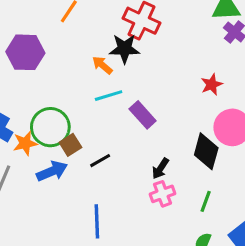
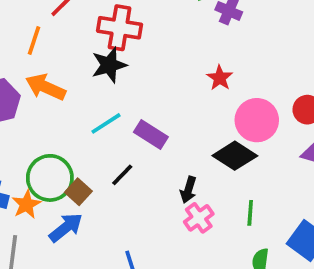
orange arrow: (102, 65) -> (46, 87), moved, size x1.5
black diamond: (206, 151) -> (235, 156), turned -57
black line: (100, 161) -> (122, 175), moved

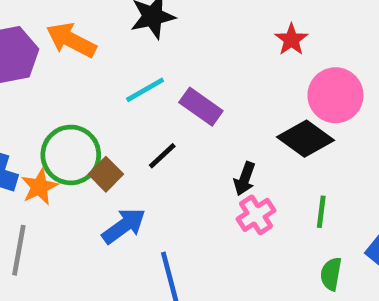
blue arrow: (66, 228) -> (124, 226), moved

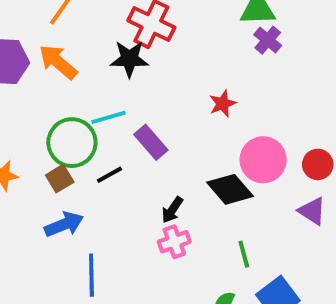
red star: (291, 40) -> (223, 104), moved
green circle: (71, 155) -> (72, 143), moved
green line: (321, 212) -> (244, 254), moved, turned -36

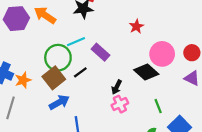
brown square: (60, 179) -> (54, 78), size x1.5

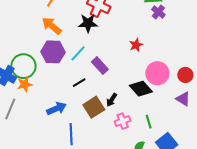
purple hexagon: (16, 19) -> (53, 52), moved
cyan line: (76, 42) -> (78, 53), turned -30
green circle: (58, 58) -> (23, 66), moved
brown square: (54, 78) -> (94, 107), moved
pink cross: (120, 104) -> (123, 121), moved

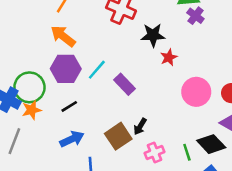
black star: (88, 23) -> (153, 35), moved
black line: (79, 83) -> (69, 106), moved
black diamond: (141, 89) -> (211, 144), moved

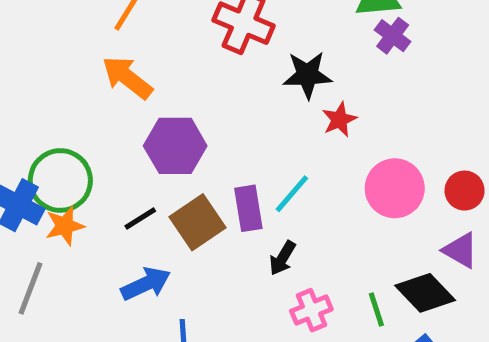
purple hexagon: (66, 69) -> (175, 146), moved
cyan line: (97, 70) -> (292, 194), moved
purple rectangle: (124, 84) -> (248, 208), moved, turned 35
brown square: (118, 136) -> (197, 222), moved

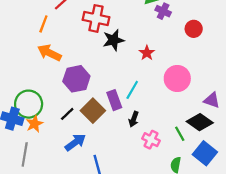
black star: (307, 75) -> (113, 40), moved
red circle: (465, 191) -> (194, 29), moved
pink cross: (311, 310) -> (151, 140), turned -30

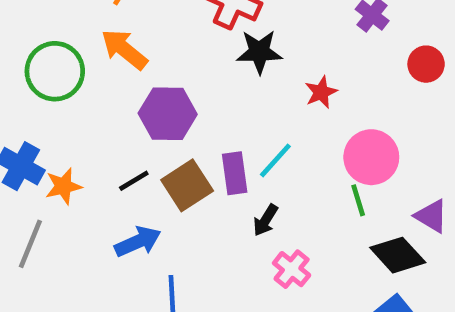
green circle: (29, 104) -> (55, 71), moved
green line: (180, 134) -> (358, 200), moved

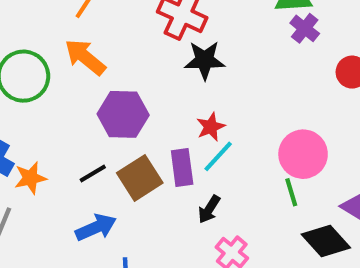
red star: (321, 92) -> (211, 127), moved

